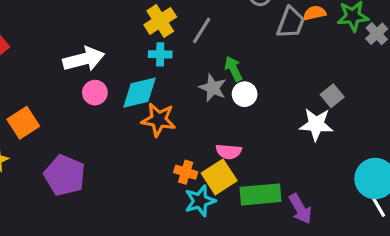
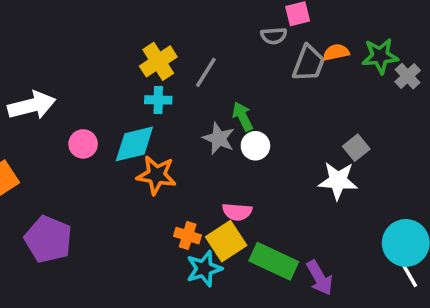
white arrow: (84, 59) -> (32, 105), moved
green rectangle: (261, 194) -> (274, 261), turned 30

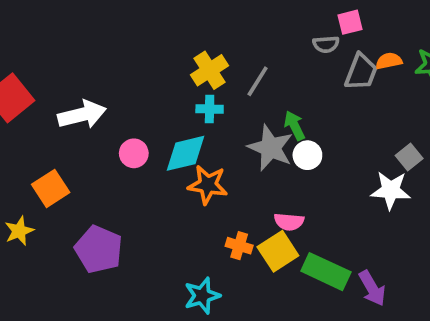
gray star: (219, 138) -> (271, 148), size x1.4
cyan star: (204, 269) -> (202, 296), moved

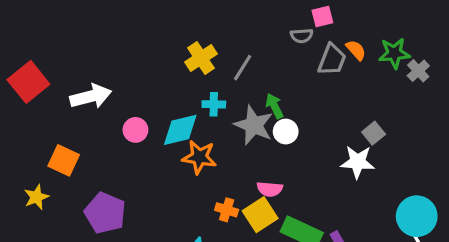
orange semicircle: (389, 61) -> (356, 50), turned 60
cyan cross: (210, 109) -> (214, 104), moved
orange square: (51, 188) -> (64, 160), turned -32

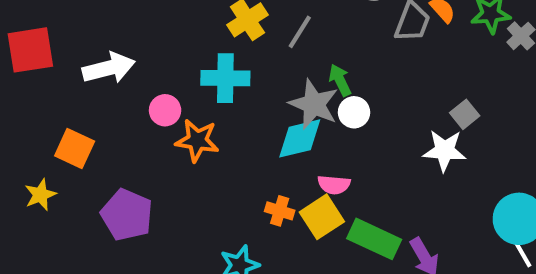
red square: (28, 82) -> (30, 50), turned 30
cyan cross: (214, 104) -> (225, 78), moved, size x1.6
cyan diamond: (180, 130) -> (300, 138), moved
orange star: (199, 157) -> (197, 140), moved

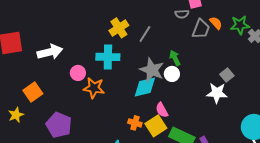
green arrow: (340, 80) -> (175, 58), moved
orange square: (75, 148) -> (33, 92), turned 30
pink semicircle: (334, 185) -> (162, 110), turned 56

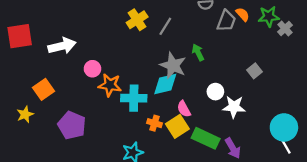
cyan cross: (108, 57) -> (134, 98), moved
white circle: (172, 74) -> (215, 92), moved
white star: (217, 93) -> (234, 107), moved

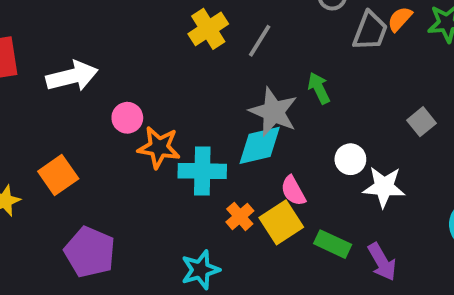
orange semicircle: (243, 14) -> (400, 19), turned -96
orange square: (44, 89) -> (58, 175), moved
orange cross: (154, 123) -> (240, 216), turned 32
purple pentagon: (72, 125) -> (90, 252), moved
green rectangle: (206, 138) -> (333, 244), size x0.7

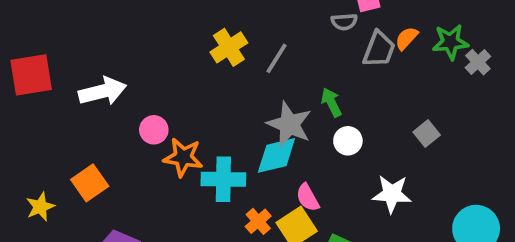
white circle: (350, 159) -> (348, 141), moved

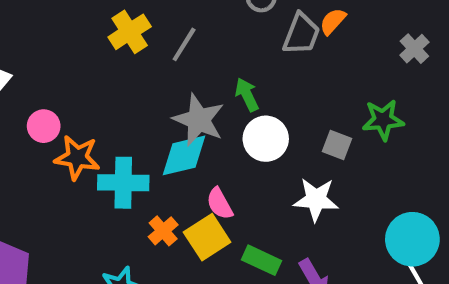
green star: (450, 42) -> (383, 120), moved
gray square: (427, 133) -> (337, 145), moved, turned -30
white circle: (348, 141) -> (266, 139), size x1.4

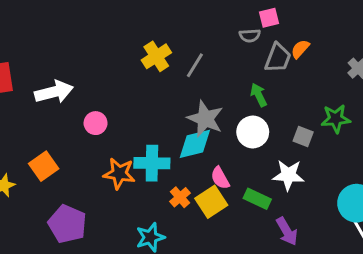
green arrow: (247, 95) -> (259, 95), moved
orange star: (77, 158) -> (119, 174), moved
green rectangle: (262, 260) -> (257, 199), moved

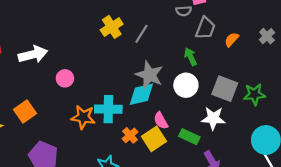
orange semicircle: (300, 49) -> (232, 40), moved
green star: (336, 119) -> (254, 94), moved
gray square: (303, 136) -> (225, 89), size x1.6

